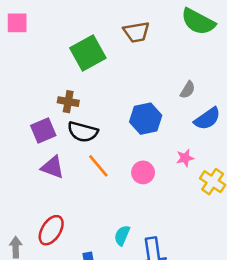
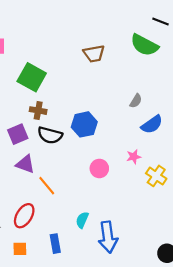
green square: (88, 53) -> (32, 77), moved, turned -32
blue hexagon: (146, 119) -> (84, 124), moved
orange line: (98, 166) -> (47, 186), moved

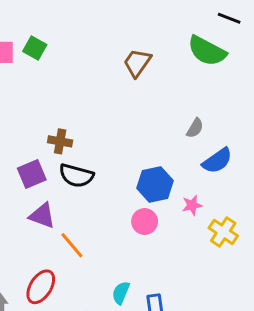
brown trapezoid: (94, 54) -> (137, 63), turned 135
green square: (32, 77) -> (35, 48), moved, size x0.6
blue hexagon: (84, 124) -> (155, 184), moved

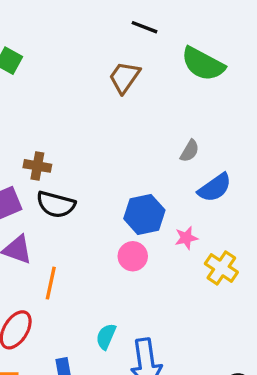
black line: (229, 18) -> (144, 27), moved
orange line: (72, 245) -> (51, 283), turned 52

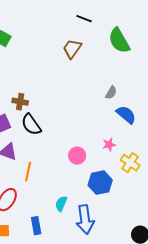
green semicircle: (203, 64) -> (119, 41), turned 32
blue semicircle: (215, 188) -> (126, 115), turned -105
black semicircle: (56, 204) -> (31, 125), turned 40
blue hexagon: (144, 214) -> (100, 183), moved

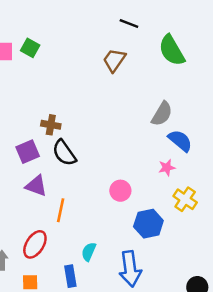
gray semicircle: (111, 93) -> (162, 114), size x1.5
pink star: (109, 145) -> (167, 168), moved
cyan semicircle: (61, 204) -> (89, 252), moved

